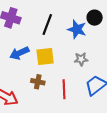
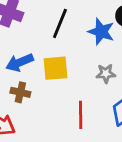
brown cross: (38, 82) -> (20, 92), moved

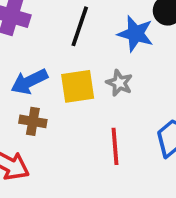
gray star: (106, 74) -> (119, 83), moved, turned 30

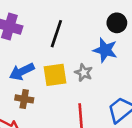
blue star: (135, 34) -> (105, 50), moved

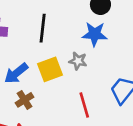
brown cross: (24, 99) -> (25, 100), turned -30

